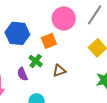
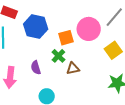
pink circle: (64, 18) -> (89, 29), moved
green cross: (36, 61) -> (58, 56), moved

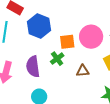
purple semicircle: (36, 68) -> (33, 67), size x1.5
brown triangle: (73, 68) -> (83, 71), moved

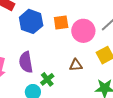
orange square: (67, 42) -> (61, 22), moved
green cross: (57, 59) -> (47, 79), moved

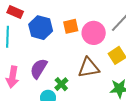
purple semicircle: (26, 62) -> (39, 69), turned 45
brown triangle: (76, 65) -> (89, 68), size x1.6

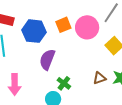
brown triangle: (89, 68) -> (100, 78), moved, size x0.6
purple semicircle: (39, 69) -> (47, 59), moved

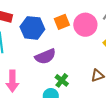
purple semicircle: (47, 59) -> (45, 56), turned -135

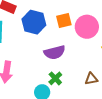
purple semicircle: (45, 56) -> (55, 52), moved

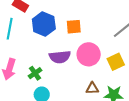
pink circle: (87, 27) -> (89, 54), moved
green cross: (55, 78) -> (35, 73), moved

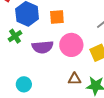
green cross: (35, 73) -> (15, 36), moved

